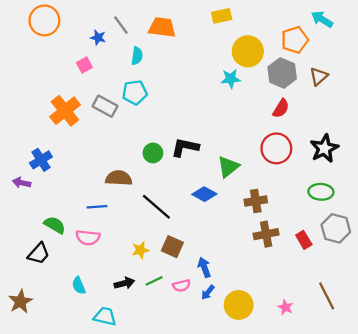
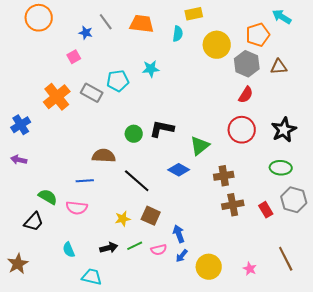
cyan semicircle: (137, 56) -> (178, 34), moved
brown triangle: (319, 76) -> (279, 67), turned 36
cyan star: (231, 79) -> (151, 69), moved
blue cross: (41, 160) -> (21, 125), moved

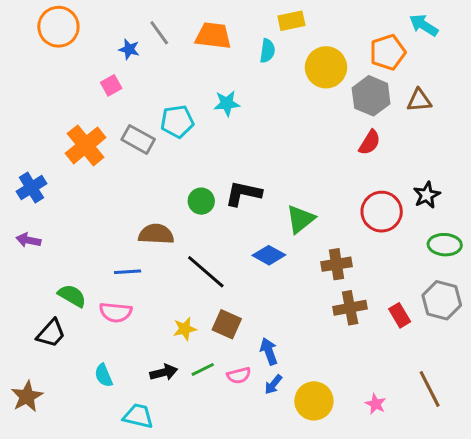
red circle: (242, 130) -> (382, 212), moved
black star: (284, 130) -> (427, 195), size x0.7
green ellipse: (281, 168) -> (445, 245), moved

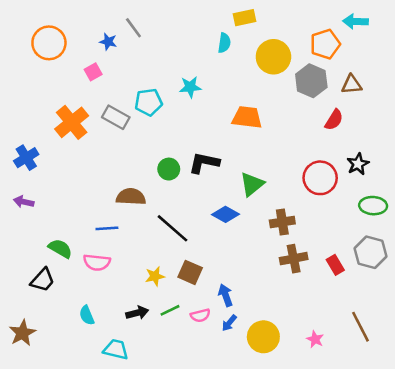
cyan arrow: (424, 25) -> (355, 21), turned -30
orange circle: (58, 27) -> (49, 43), moved
orange trapezoid: (213, 36) -> (247, 117), moved
red semicircle: (370, 142) -> (334, 120), moved

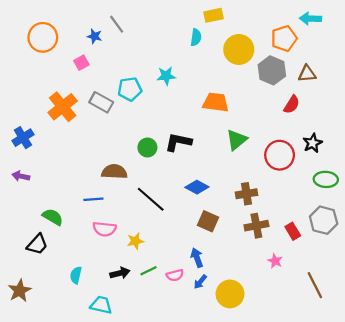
green triangle: (252, 184) -> (237, 140), moved
pink semicircle: (97, 262) -> (104, 229), moved
brown square: (190, 272) -> (208, 221), moved
cyan semicircle: (87, 315) -> (76, 275), turned 35
pink star: (315, 339) -> (275, 261), moved

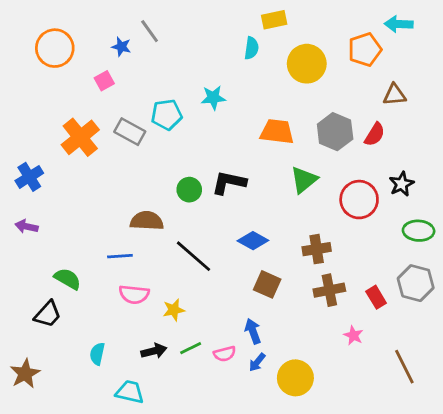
gray hexagon: (272, 70) -> (335, 132), moved

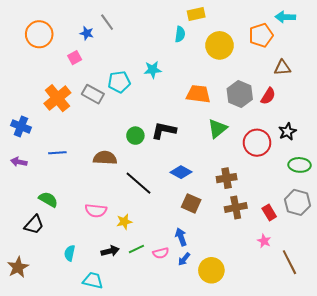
blue cross: (29, 177) -> (21, 126), turned -36
blue line: (120, 256) -> (57, 153), moved
pink star: (353, 335) -> (264, 241), moved

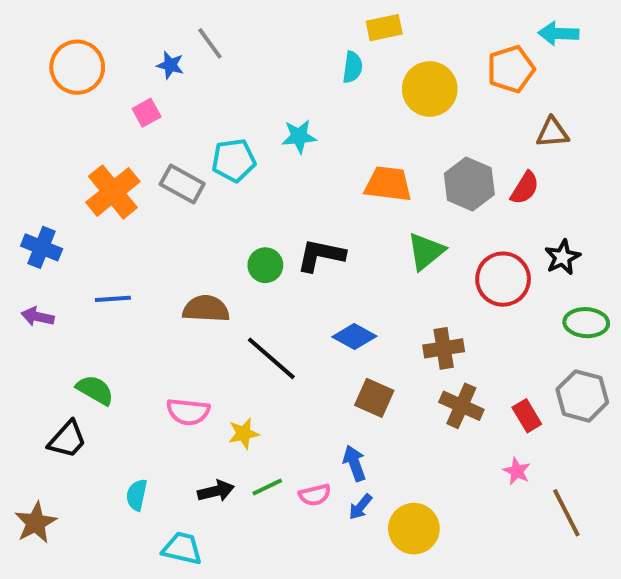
brown cross: (236, 207) -> (461, 406), turned 35

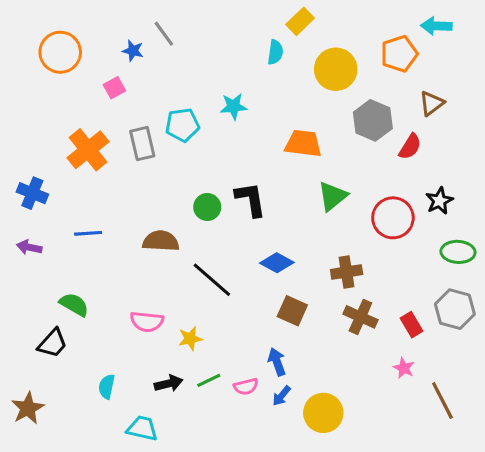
yellow rectangle: (384, 28) -> (300, 21), turned -32
brown triangle: (553, 133) -> (432, 103), turned -32
gray rectangle: (182, 184) -> (142, 144), turned 48
gray hexagon: (469, 184) -> (373, 120), moved
black L-shape: (321, 255) -> (251, 199), turned 69

